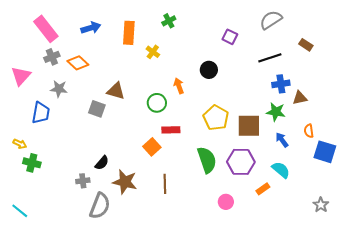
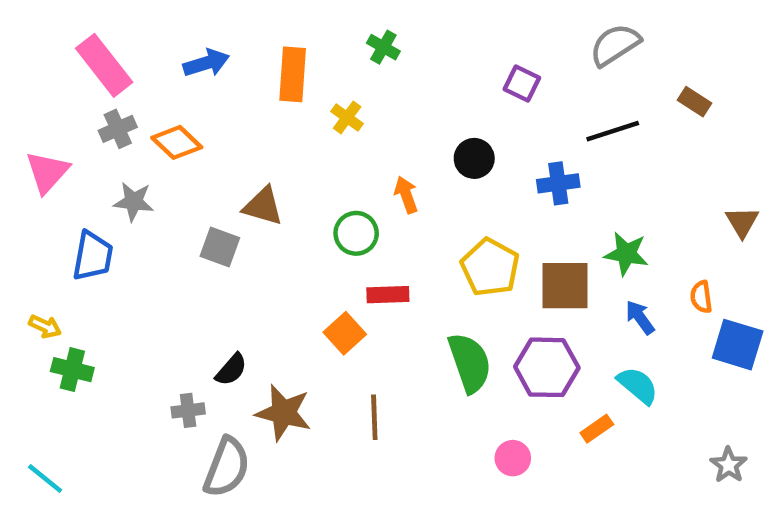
green cross: (169, 21) -> (383, 47), turned -32
blue cross: (281, 84) -> (558, 183), moved
brown triangle: (300, 98) -> (742, 222), moved, turned -49

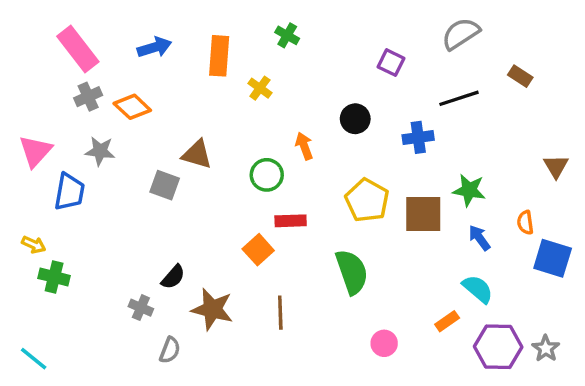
pink triangle: (47, 172) -> (35, 151), moved
purple hexagon: (547, 367) -> (498, 347), moved
gray cross: (188, 410) -> (141, 308), turned 30
gray semicircle: (227, 467) -> (170, 350), size x0.6

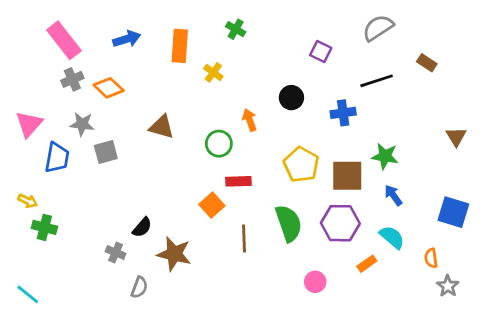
gray square: (165, 185) -> (106, 152), moved, turned -35
orange semicircle: (525, 223) -> (431, 258), moved
brown line: (280, 313) -> (244, 239), moved
purple hexagon: (498, 347) -> (340, 223), moved

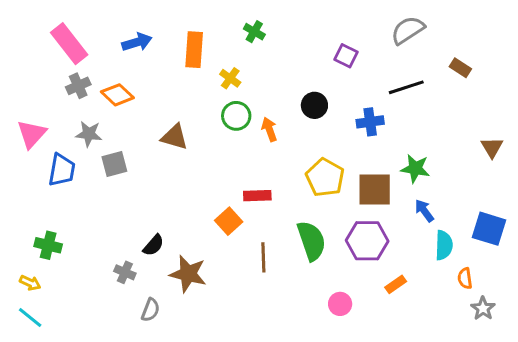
green circle: (219, 144) -> (236, 116), moved
yellow arrow: (28, 201) -> (30, 283), moved
cyan semicircle: (392, 237) -> (444, 245), moved, turned 52

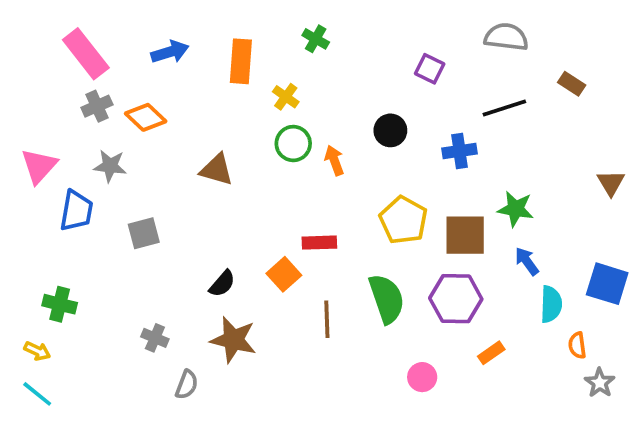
gray semicircle: (408, 30) -> (506, 37), turned 40
gray square: (114, 164) -> (144, 233), moved
black semicircle: (153, 245) -> (222, 284), moved

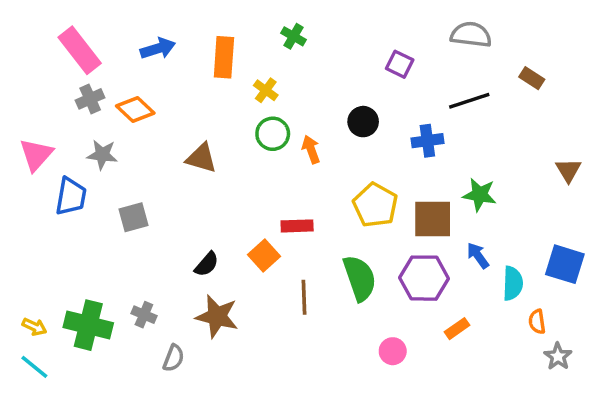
blue arrow: (527, 261) -> (478, 256), moved
green cross: (60, 304) -> (88, 325), moved, size x1.5

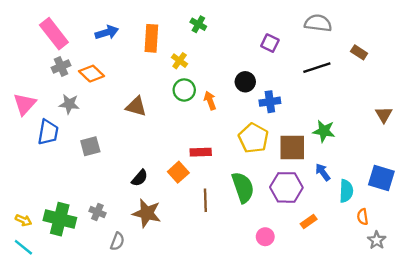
blue cross: (427, 141) -> (270, 102), moved

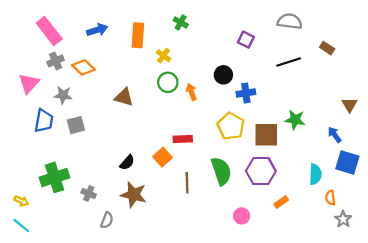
pink triangle: (25, 104) -> (29, 83), moved
gray square: (90, 146) -> (76, 125), moved
blue arrow: (323, 172) -> (335, 135), moved
green cross: (60, 219) -> (54, 177), moved, turned -32

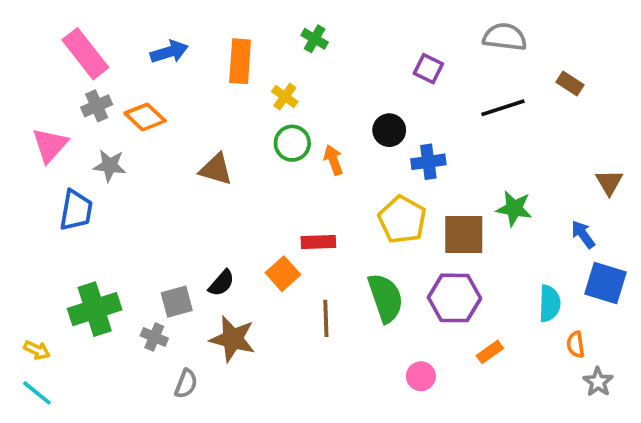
gray square: (76, 125) -> (177, 302), moved

